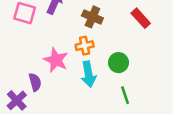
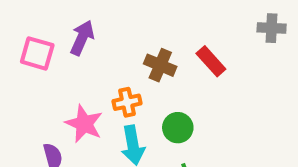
brown cross: (92, 17) -> (160, 65), moved

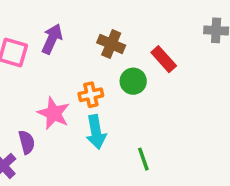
brown cross: (160, 65) -> (111, 44), moved
green circle: (178, 128) -> (133, 81), moved

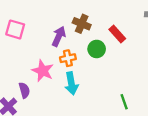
purple arrow: (52, 39) -> (59, 36), moved
green line: (143, 159) -> (124, 102), moved

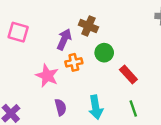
red rectangle: (117, 34) -> (128, 75), moved
cyan arrow: (71, 83) -> (96, 107), moved
purple semicircle: (24, 90) -> (61, 107), moved

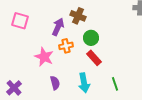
red rectangle: (128, 75) -> (94, 58), moved

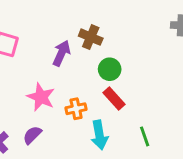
orange cross: (66, 46) -> (76, 109), moved
purple semicircle: (55, 83) -> (32, 135), moved, turned -120

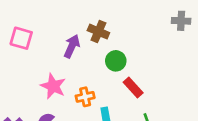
red rectangle: (114, 98) -> (133, 88), moved

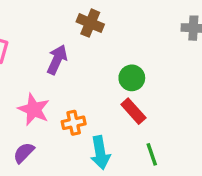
brown cross: (98, 32) -> (90, 23), moved
green circle: (116, 61) -> (132, 78), moved

